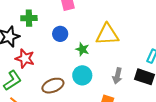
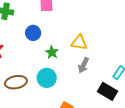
yellow triangle: (107, 34) -> (79, 43), size x0.7
gray arrow: (117, 76) -> (84, 65), moved

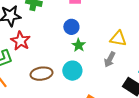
blue circle: (33, 33) -> (71, 27), moved
yellow triangle: (79, 43) -> (118, 39), moved

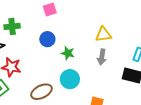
blue circle: (71, 27) -> (47, 39), moved

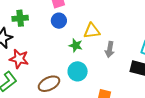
yellow triangle: (103, 34) -> (92, 31), moved
blue circle: (47, 39) -> (59, 21), moved

